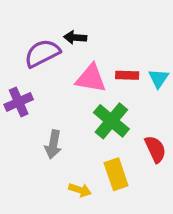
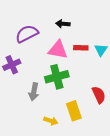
black arrow: (75, 37) -> (63, 24), moved
green cross: (111, 121) -> (57, 77), moved, turned 35

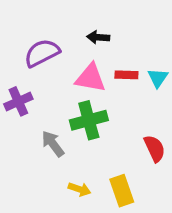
gray arrow: (34, 92) -> (53, 144), turned 132
yellow rectangle: (74, 111) -> (122, 191), moved

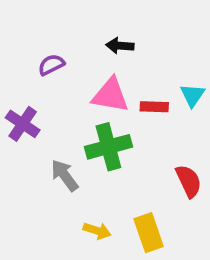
purple semicircle: (42, 53) -> (51, 65), size x0.6
red rectangle: (126, 75) -> (154, 107), moved
purple cross: (18, 101) -> (23, 124), turned -32

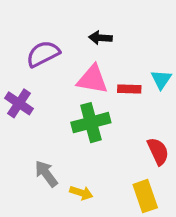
purple semicircle: (51, 65) -> (43, 54), size x1.5
gray arrow: (65, 175) -> (46, 174), moved
yellow rectangle: (149, 233) -> (145, 196), moved

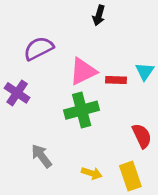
black arrow: (100, 38) -> (99, 15), moved, turned -78
pink triangle: (93, 79) -> (83, 71), turned -36
yellow arrow: (81, 193) -> (92, 173), moved

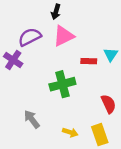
black arrow: (99, 15) -> (56, 12), moved
pink triangle: (83, 71) -> (64, 36), moved
purple cross: (17, 93) -> (13, 60), moved

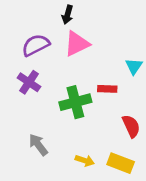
purple cross: (13, 60) -> (29, 82), moved
red rectangle: (89, 61) -> (107, 89), moved
yellow rectangle: (100, 135) -> (121, 163), turned -50

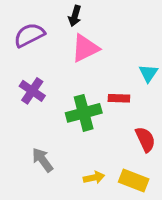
purple semicircle: (36, 45) -> (29, 35), moved
yellow arrow: (85, 161) -> (94, 178), turned -30

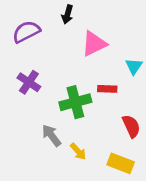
pink triangle: (85, 48) -> (94, 44), moved
gray arrow: (43, 160) -> (51, 135), moved
yellow arrow: (94, 178) -> (78, 151), moved, turned 60

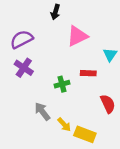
purple semicircle: (26, 32) -> (22, 39), moved
green cross: (75, 102) -> (62, 84), size x0.6
yellow rectangle: (121, 163) -> (85, 134), moved

